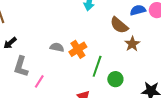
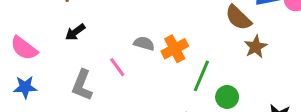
gray L-shape: (21, 67) -> (82, 85), moved
pink line: (39, 81) -> (117, 67), moved, turned -72

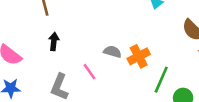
black arrow: (75, 32) -> (54, 42), turned 132

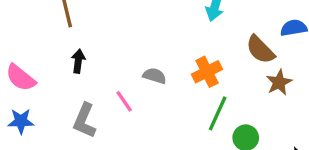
orange cross: (139, 56) -> (207, 72), moved

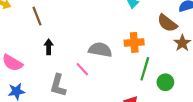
orange cross: (207, 72) -> (134, 42), turned 30
gray semicircle: (155, 76) -> (100, 50), size x1.5

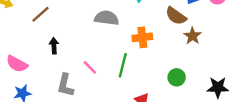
brown line: (37, 16) -> (40, 14), turned 72
gray semicircle: (100, 50) -> (107, 18), moved
green line: (145, 69) -> (123, 65), moved

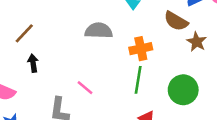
black arrow: (54, 46) -> (33, 63), moved
green line: (123, 65) -> (138, 80), moved
green circle: (177, 77) -> (183, 90), size x1.5

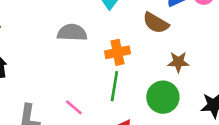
brown star: (197, 42) -> (178, 62), moved, turned -30
pink line: (85, 88) -> (74, 107), moved

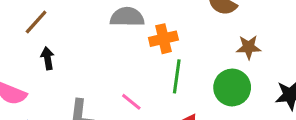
orange cross: (117, 52) -> (163, 39), moved

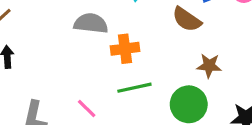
green line: (177, 76) -> (134, 88), turned 64

